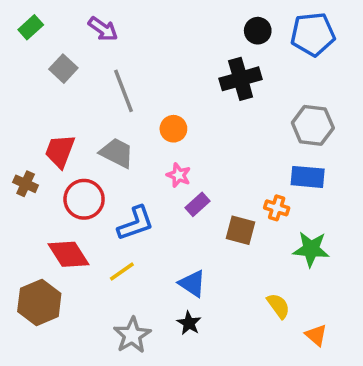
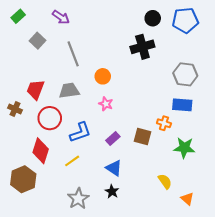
gray trapezoid: (117, 153) -> (69, 91), turned -35
purple rectangle: (198, 204) -> (113, 139), moved
red diamond: (69, 254) -> (41, 151), turned 50

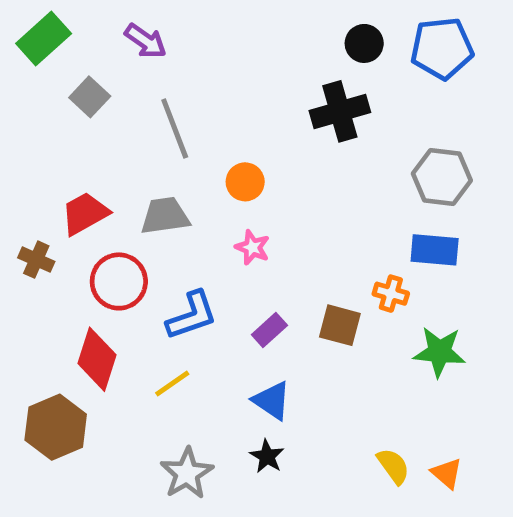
green rectangle: (18, 16) -> (44, 39), size x1.5
red trapezoid: (35, 90) -> (85, 213), turned 40
yellow semicircle: (165, 181) -> (393, 466), moved

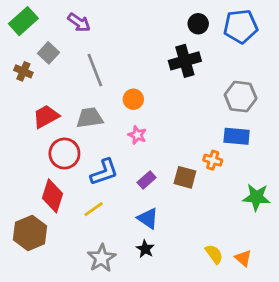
brown cross: (36, 260) -> (23, 71), moved
green star: (439, 352) -> (256, 197), moved

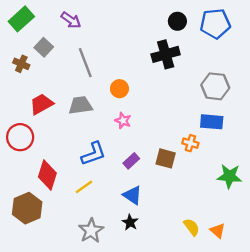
red circle: (64, 154) -> (20, 137), moved

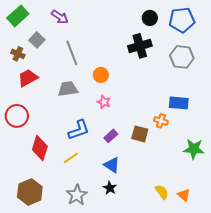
gray hexagon: (215, 86) -> (182, 57), moved
red trapezoid: (41, 104) -> (28, 78), moved
brown hexagon: (27, 208) -> (30, 192), moved

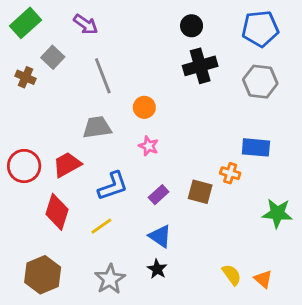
black circle: (150, 18) -> (192, 26), moved
red trapezoid: (28, 78) -> (67, 165), moved

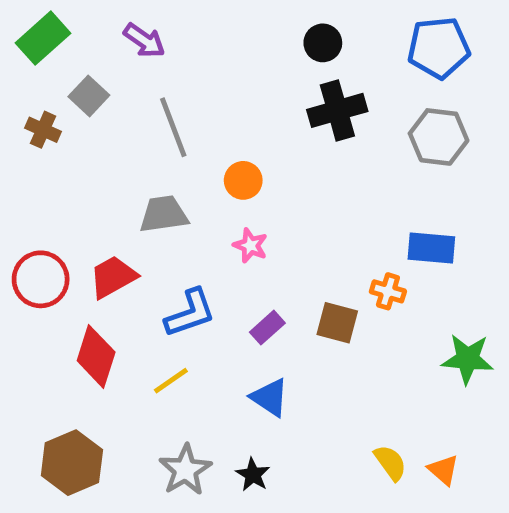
black star: (157, 269) -> (253, 475), moved

